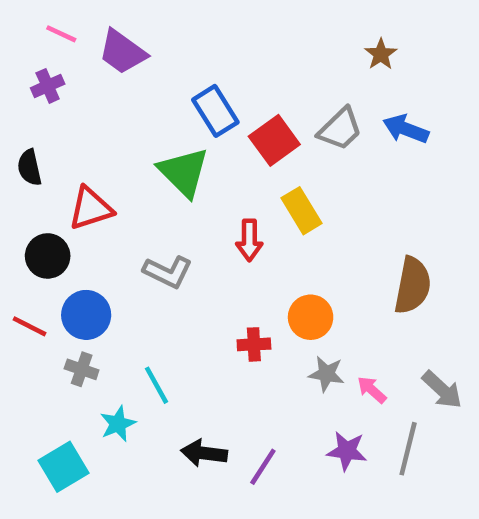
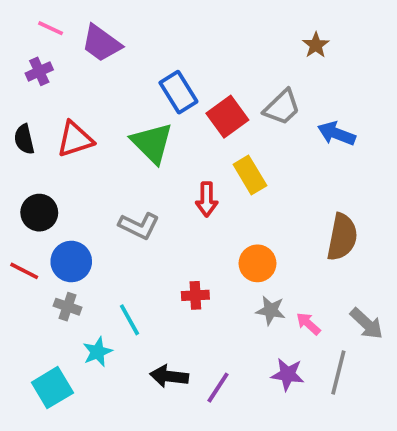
blue arrow: (406, 129) -> (336, 134), moved
red triangle: (91, 208) -> (75, 139), moved
red cross: (254, 344) -> (195, 295), moved

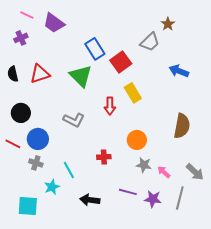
gray trapezoid: (282, 107) -> (150, 42), moved
cyan square: (52, 388) -> (28, 206), turned 35
purple line: (218, 388) -> (128, 192), moved, turned 72

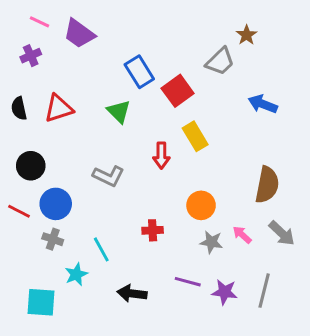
green triangle: (81, 76) -> (119, 111), size x0.7
pink arrow: (164, 172) -> (242, 235), moved
gray arrow: (195, 172) -> (282, 233), moved

